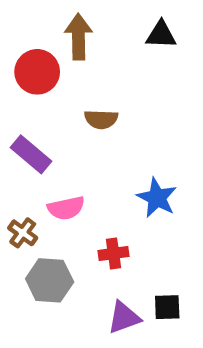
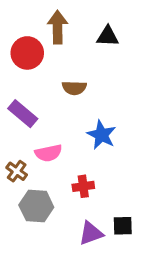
black triangle: (161, 35) -> (108, 36), moved
blue star: (157, 198) -> (102, 135), moved

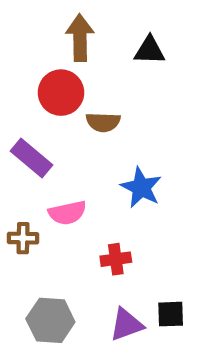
red circle: (27, 53) -> (61, 93), moved
brown cross: (17, 171) -> (23, 238), turned -35
gray hexagon: (36, 206) -> (50, 320), moved

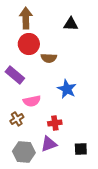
brown arrow: (80, 38) -> (26, 18), moved
brown cross: (23, 238) -> (17, 119), moved, turned -32
purple triangle: (126, 325) -> (49, 144), moved

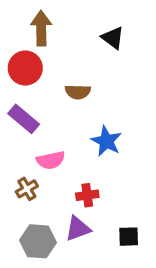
black triangle: (71, 24) -> (113, 38), turned 35
red circle: (29, 44) -> (25, 68), moved

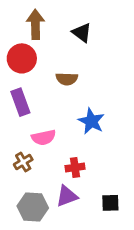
black triangle: (113, 38) -> (82, 33), moved
purple rectangle: (24, 119) -> (20, 102), turned 30

